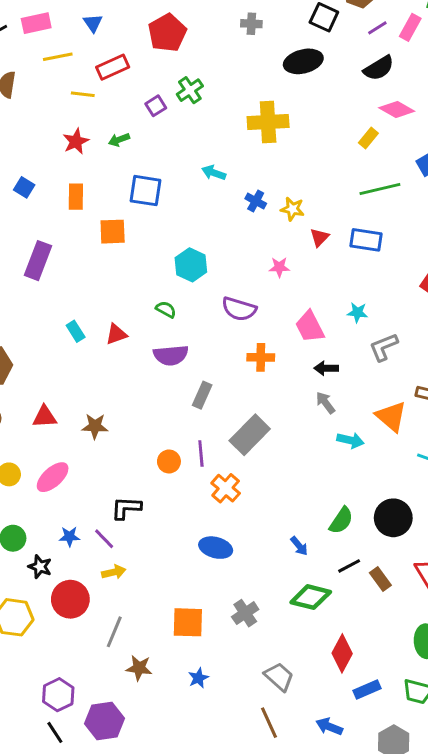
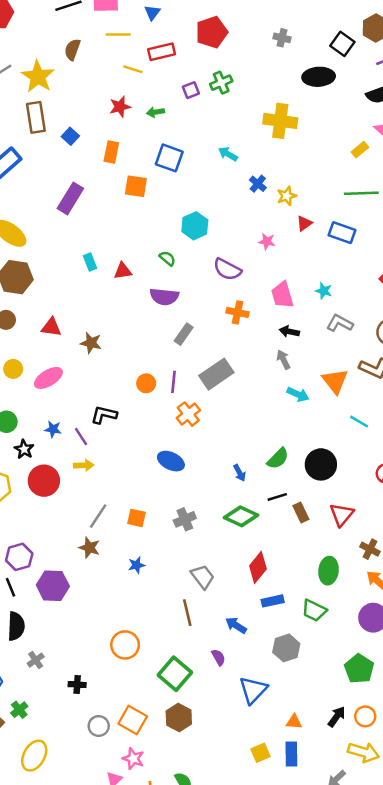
yellow star: (292, 209) -> (287, 196), turned 30
gray L-shape: (384, 347) -> (340, 323), turned 40
orange square: (188, 622) -> (137, 518), size x0.7
gray line: (114, 632) -> (98, 516), moved

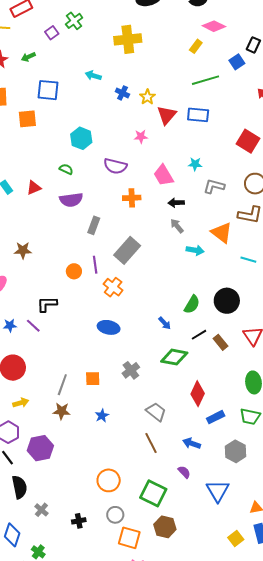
red triangle: (304, 223) -> (167, 115), size x1.5
yellow arrow: (84, 465) -> (21, 403), moved
gray circle: (99, 726) -> (115, 515), moved

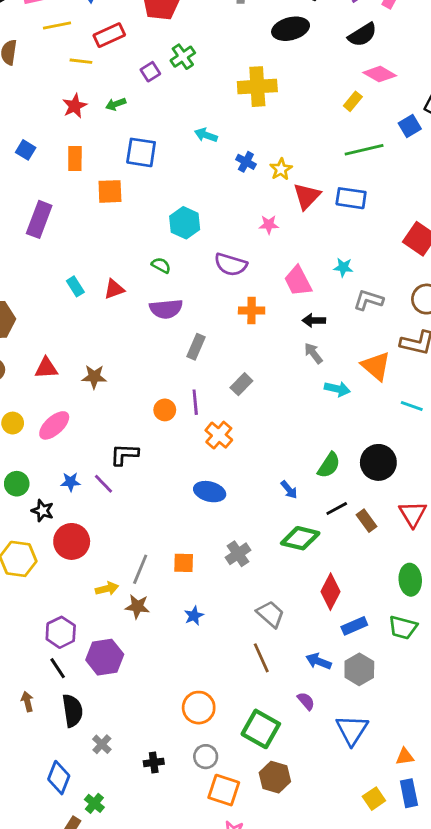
gray rectangle: (127, 250) -> (241, 384), size x0.6
yellow arrow: (21, 403) -> (107, 589), moved
gray hexagon: (236, 451) -> (359, 669), moved

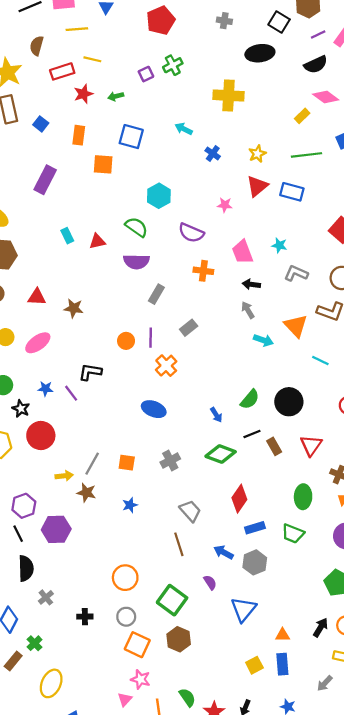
red rectangle: (109, 35) -> (62, 71), moved
yellow star: (281, 169) -> (257, 154), moved
green semicircle: (161, 265) -> (136, 227), size x1.5

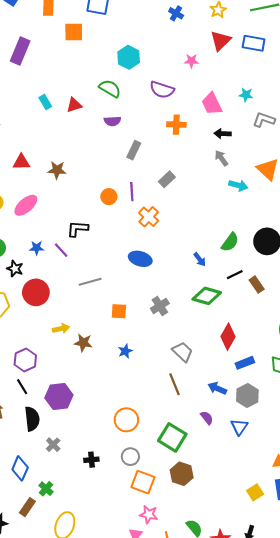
purple semicircle: (136, 262) -> (112, 121), size x0.7
gray line: (92, 464) -> (90, 282), moved, turned 50
purple hexagon: (56, 529) -> (59, 397), moved
blue triangle: (243, 609) -> (239, 427), moved, size x0.7

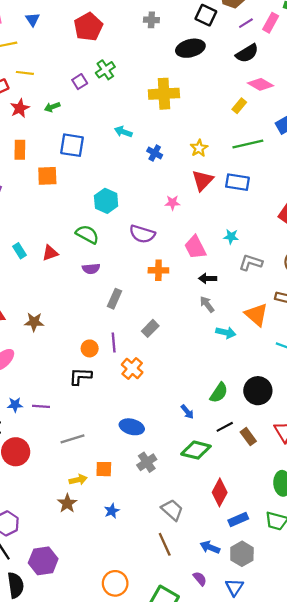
black L-shape: (77, 229) -> (80, 376), moved
purple line: (61, 250) -> (41, 406), turned -42
blue ellipse: (140, 259) -> (132, 427), moved
yellow arrow: (61, 329) -> (78, 480), moved
brown star: (83, 343) -> (67, 503), turned 30

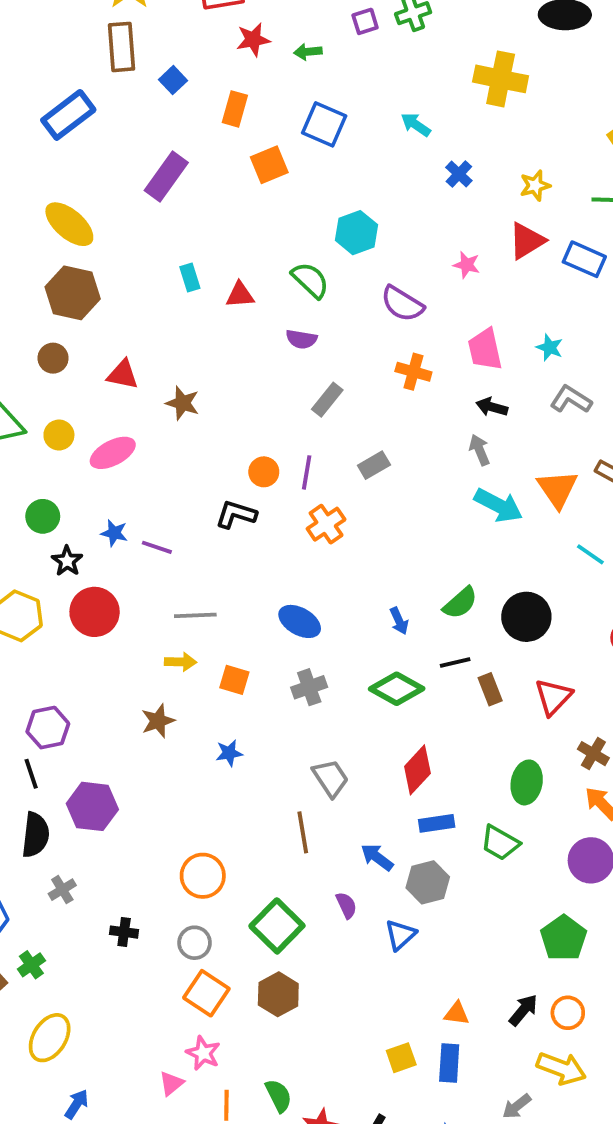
orange square: (47, 176) -> (269, 165), turned -35
cyan arrow: (226, 333) -> (498, 505), size x1.4
yellow arrow: (78, 480) -> (180, 662), moved

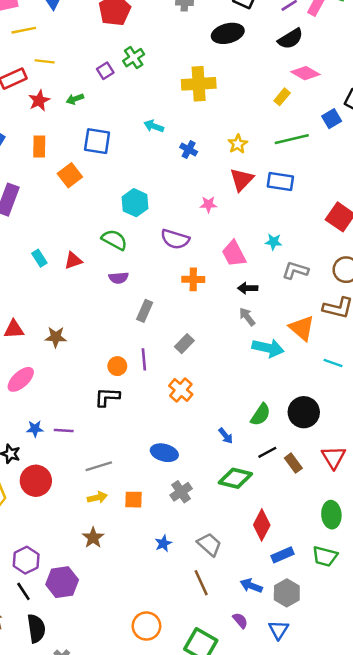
orange cross: (326, 524) -> (181, 390), moved
blue star: (229, 753) -> (163, 543), moved
purple hexagon: (92, 806) -> (62, 582), moved

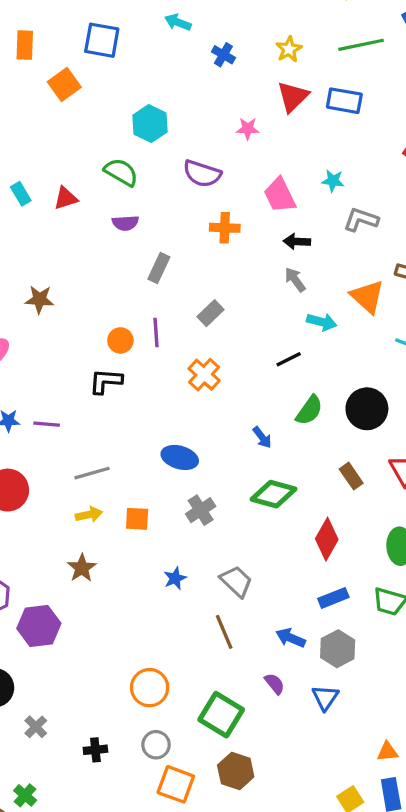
cyan arrow: (268, 348) -> (322, 322), size x0.7
black line: (267, 452) -> (289, 359), moved
red diamond: (262, 525) -> (327, 539), moved

